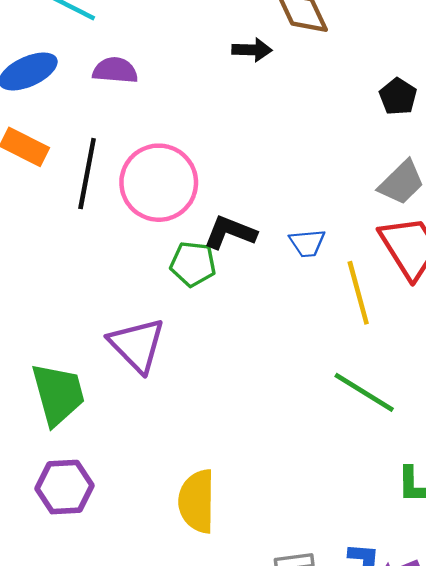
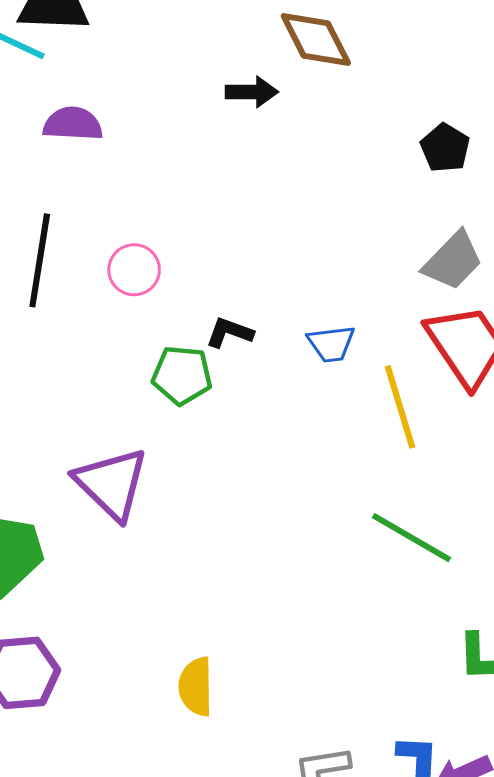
pink circle: (159, 183) -> (134, 270), size x0.5
black L-shape: (230, 232) -> (230, 332), size x0.7
yellow semicircle: (197, 501) -> (196, 687), size x0.7

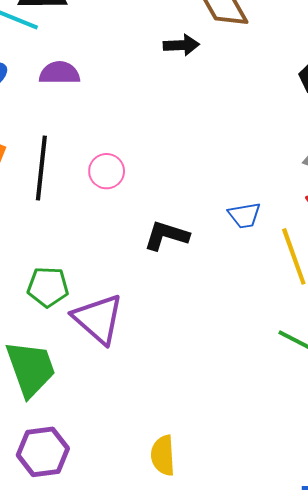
black L-shape: (230, 332) -> (166, 236), moved, size x1.4
green pentagon: (182, 375) -> (48, 287), moved

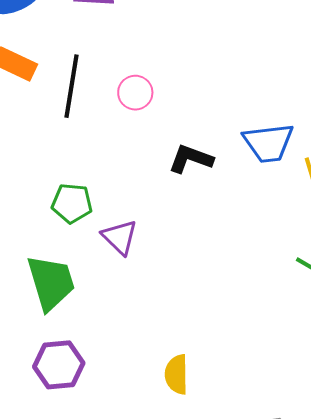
blue trapezoid: (244, 215) -> (268, 143), size x1.6
purple triangle: (98, 319) -> (120, 237), size x0.7

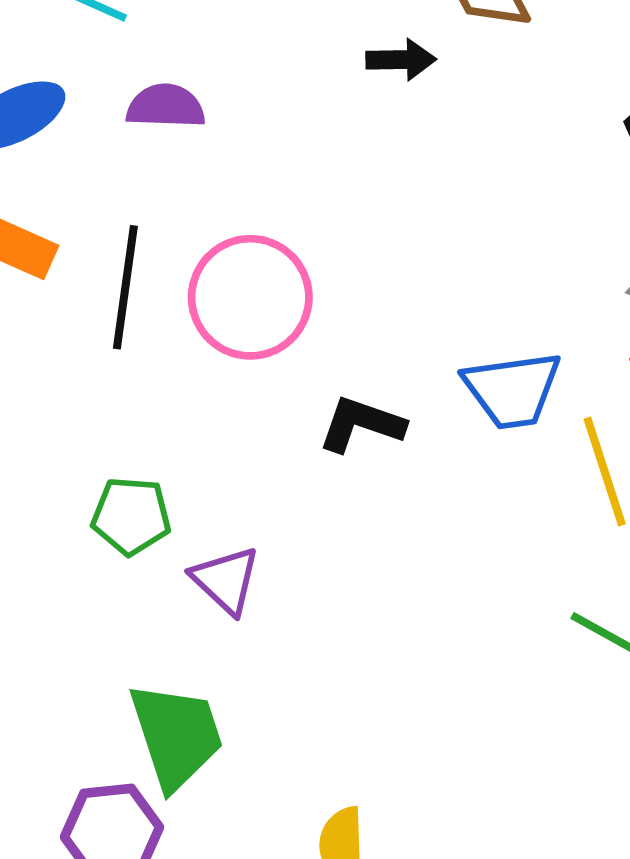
pink circle: (135, 93) -> (250, 297), size x1.8
green trapezoid: (51, 283) -> (176, 736), moved

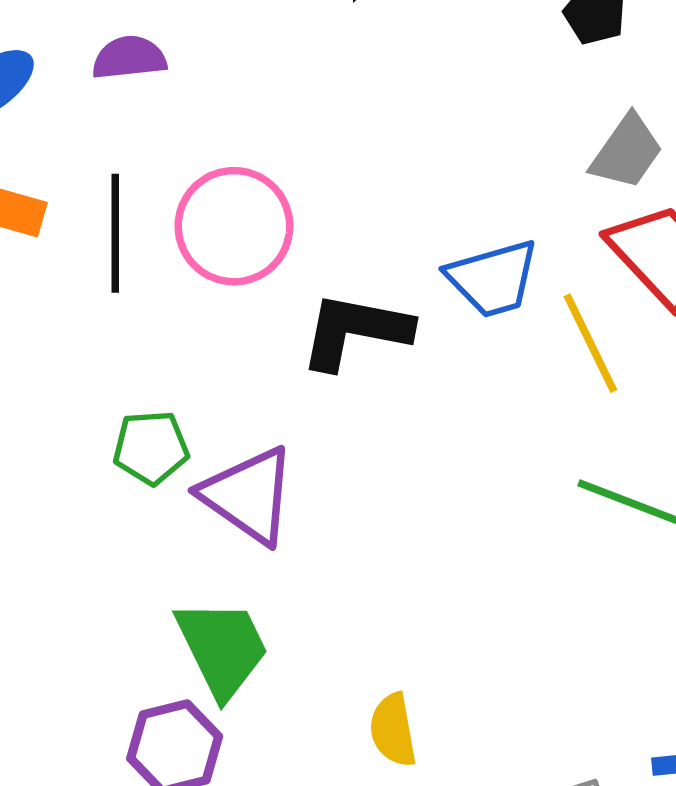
black L-shape: (361, 424) -> (355, 331), size x1.4
purple triangle: (226, 580) -> (248, 495), size x1.5

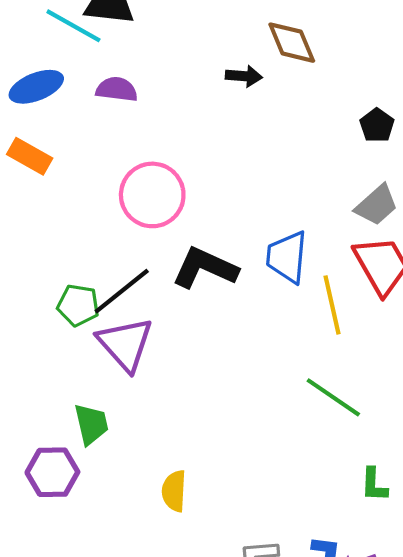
black line: (115, 233) -> (122, 291), moved, turned 38
blue trapezoid: (493, 278) -> (287, 257), turned 98
green trapezoid: (222, 648) -> (91, 424), size x0.7

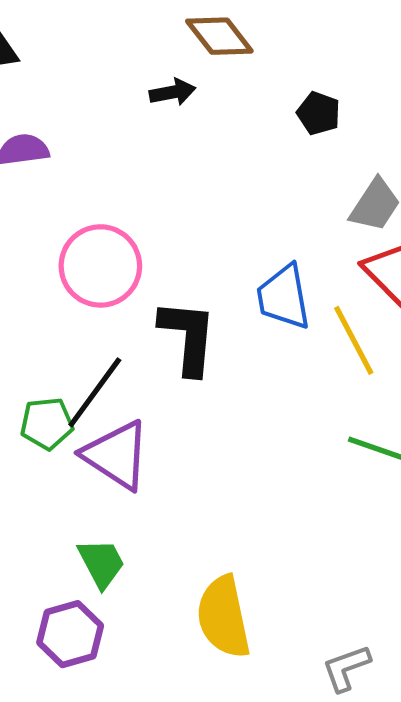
black pentagon: (377, 125) -> (319, 113), moved
black L-shape: (205, 268) -> (188, 337), turned 86
yellow semicircle: (174, 491) -> (223, 617), size x1.6

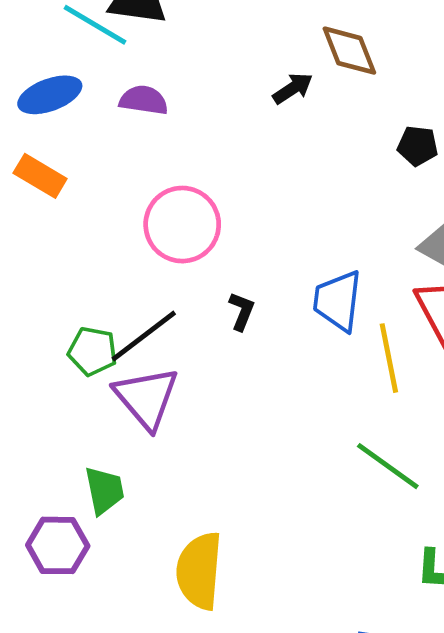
black arrow: (173, 92) -> (293, 88), turned -39
black pentagon: (319, 113) -> (418, 146), turned -30
black L-shape: (188, 337) -> (242, 311), size x0.5

